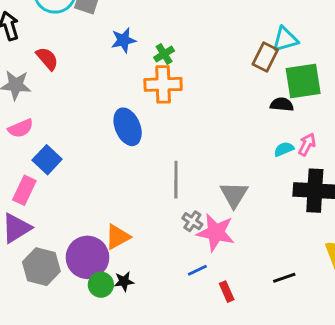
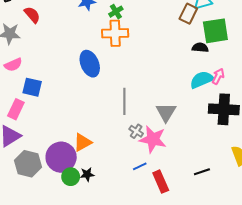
cyan semicircle: (284, 149) -> (202, 80), size x1.6
blue square: (47, 160) -> (32, 87), turned -30
red rectangle: (227, 292) -> (161, 182), size x1.5

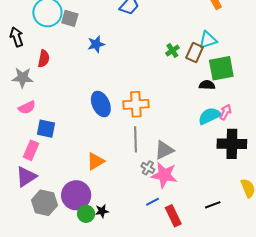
green cross: (116, 12) -> (172, 51), moved
red semicircle: (32, 15) -> (44, 59), turned 54
orange cross: (115, 33) -> (136, 104), moved
gray triangle: (166, 112) -> (164, 150), moved, turned 35
orange triangle: (83, 142) -> (96, 161), moved

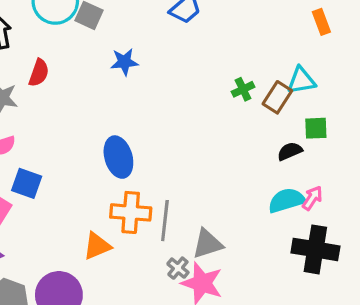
green square: (221, 68) -> (316, 128), size x0.6
black semicircle: (207, 85) -> (290, 151), turned -35
orange cross: (136, 104) -> (131, 212), moved

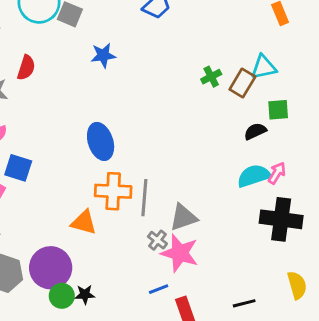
orange triangle: (97, 246) -> (84, 222), turned 40

